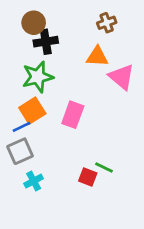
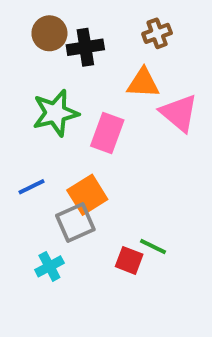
black cross: (46, 42) -> (85, 47), moved
orange square: (32, 111) -> (87, 195), moved
pink rectangle: (73, 115) -> (107, 133), moved
gray square: (20, 151) -> (75, 223), moved

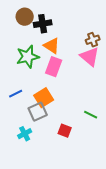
brown cross: (157, 33) -> (93, 40), moved
orange triangle: (143, 83) -> (52, 46), moved, turned 30
green line: (153, 247) -> (91, 115), moved

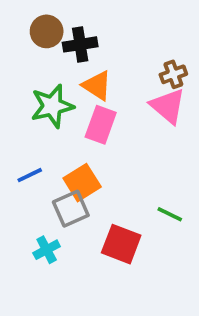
red square: (65, 131) -> (121, 244), size x1.5

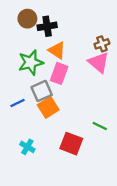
gray square: (71, 209) -> (42, 91), moved
cyan cross: (47, 250) -> (27, 147), turned -32

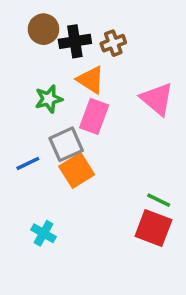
brown cross: (102, 44) -> (113, 43), moved
green star: (31, 62) -> (49, 99), size x0.7
red square: (71, 144) -> (153, 228), moved

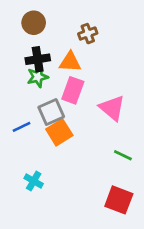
black cross: (75, 41) -> (38, 59), moved
orange triangle: (91, 80) -> (70, 62), turned -30
pink triangle: (157, 99) -> (112, 108), moved
red square: (153, 228) -> (119, 200), moved

